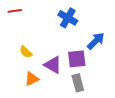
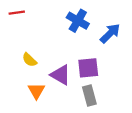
blue arrow: (96, 41) -> (110, 33), moved
orange triangle: (32, 79) -> (36, 91), turned -35

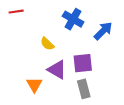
yellow semicircle: (29, 60) -> (47, 44), moved

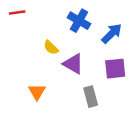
purple square: (83, 63) -> (115, 69), moved
purple triangle: (57, 70) -> (73, 64), moved

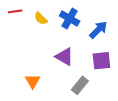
yellow semicircle: (51, 48) -> (41, 19), moved
gray rectangle: (91, 97) -> (80, 85), turned 54

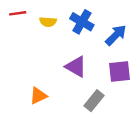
yellow semicircle: (41, 19) -> (48, 22), turned -40
orange triangle: (33, 81) -> (38, 96), turned 35

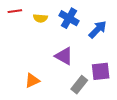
purple square: (120, 71) -> (101, 71), moved

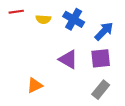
purple square: (101, 71) -> (101, 58), moved
gray rectangle: (79, 85) -> (101, 90), moved

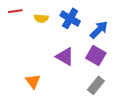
purple square: (101, 58) -> (96, 56), turned 36
orange triangle: (35, 85) -> (33, 81), turned -42

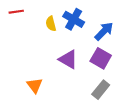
yellow semicircle: (41, 18) -> (51, 24), moved, turned 72

